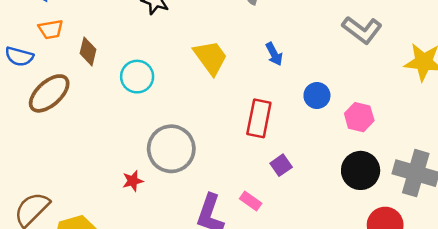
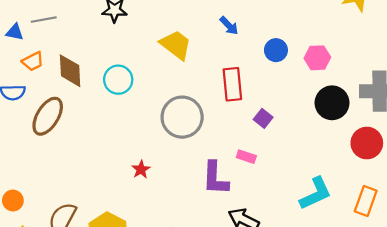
brown diamond: (88, 51) -> (70, 71), size x1.4
gray circle: (171, 149) -> (182, 117), moved

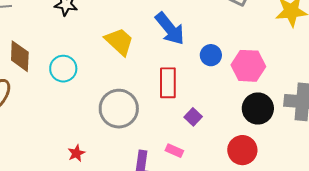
blue arrow: (229, 26) -> (170, 29), size x1.8
pink hexagon: (317, 58) -> (248, 66), size x1.4
red circle: (367, 143) -> (242, 150), moved

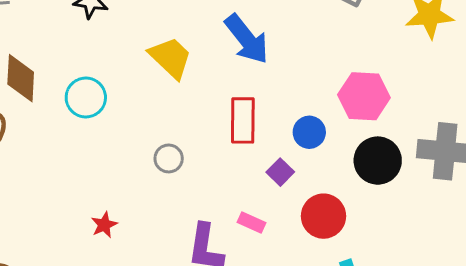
blue circle: (211, 55) -> (309, 132), moved
gray circle: (119, 109) -> (169, 158), size x0.5
red circle: (242, 150) -> (324, 216), moved

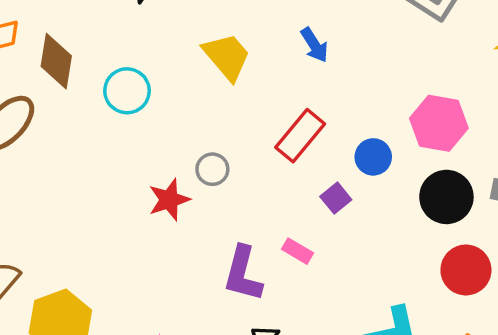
blue arrow: (247, 39) -> (314, 45), size x0.6
red rectangle: (243, 120) -> (300, 136), turned 33
red circle: (324, 216) -> (466, 270), moved
red star: (104, 225) -> (169, 200), moved, size x1.4

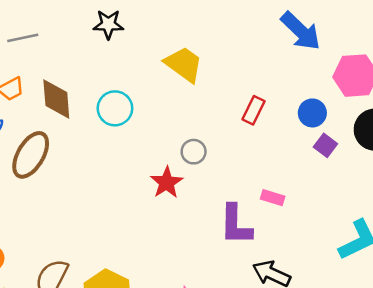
blue arrow: (314, 45) -> (301, 31), moved, size x1.6
red rectangle: (300, 136) -> (253, 110), size x0.7
purple square: (336, 198) -> (325, 145), moved

